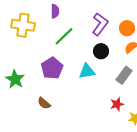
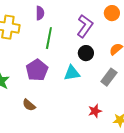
orange circle: (127, 28) -> (112, 13), moved
green line: (64, 36) -> (49, 38), turned -35
red star: (117, 104) -> (95, 111), moved

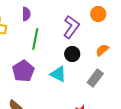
cyan triangle: (72, 73) -> (58, 74), turned 36

